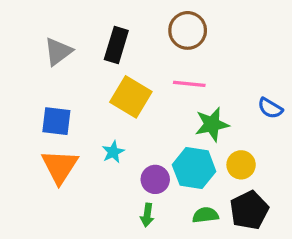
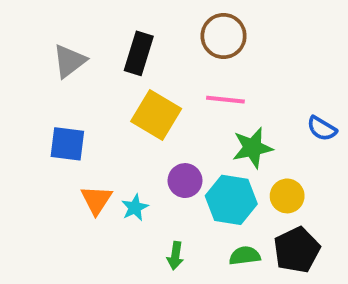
cyan star: (113, 152) -> (135, 208), moved
orange triangle: (60, 166) -> (96, 200), moved, size x0.7
purple circle: (155, 179) -> (185, 181), moved

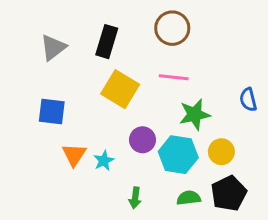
blue semicircle: (322, 129) -> (248, 100), turned 45

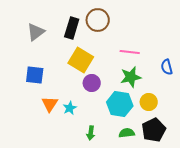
brown circle: (172, 28) -> (98, 20), moved
pink line: (174, 77) -> (130, 52), moved
purple circle: (142, 140) -> (92, 83), moved

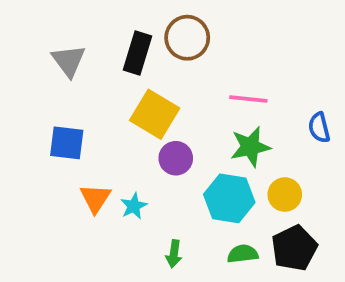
gray triangle: (36, 32) -> (69, 61), turned -30

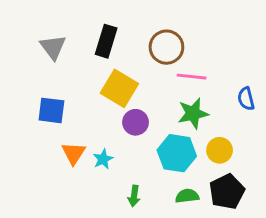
brown circle: (187, 38) -> (166, 47), moved

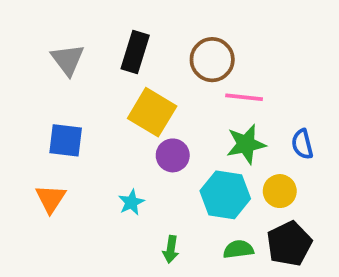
blue semicircle: (246, 99) -> (302, 144), moved
orange triangle: (74, 153) -> (51, 199), moved

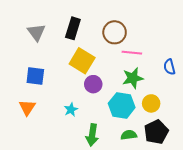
blue semicircle: (302, 144) -> (169, 67), moved
green arrow: (171, 249) -> (92, 135), size x1.5

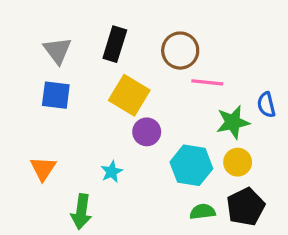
blue square: (35, 76) -> (56, 95), moved
green star: (133, 78) -> (233, 122), moved
green arrow: (92, 135) -> (81, 212), moved

